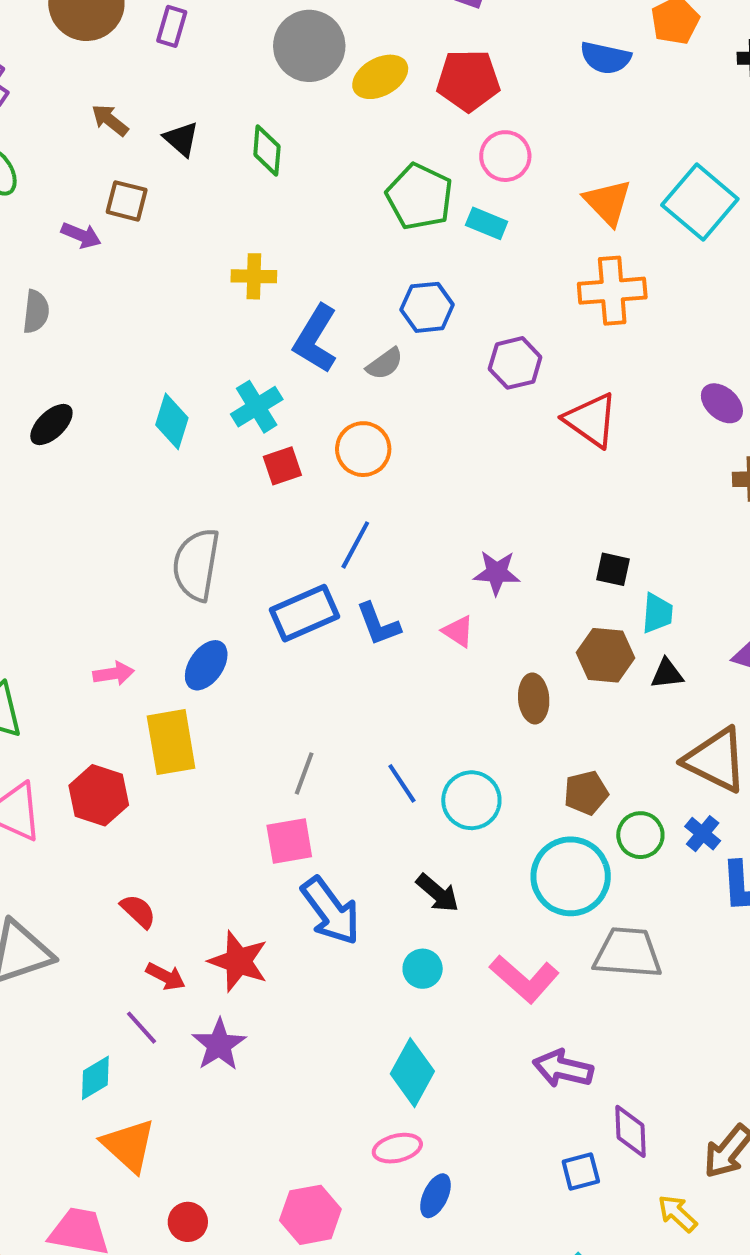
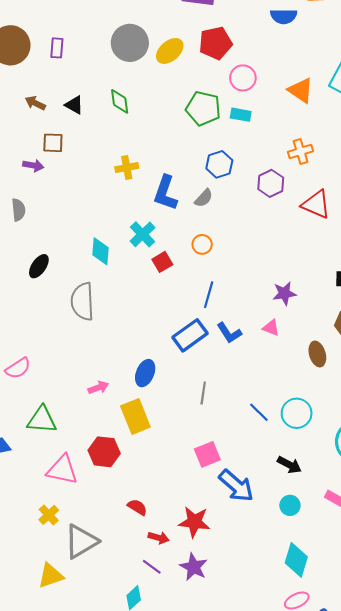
orange cross: (612, 291) -> (301, 151), moved, size x0.7
orange circle: (363, 449) -> (202, 244), size x0.7
gray semicircle: (196, 565) -> (82, 301), moved
gray line: (304, 773) -> (203, 393), moved

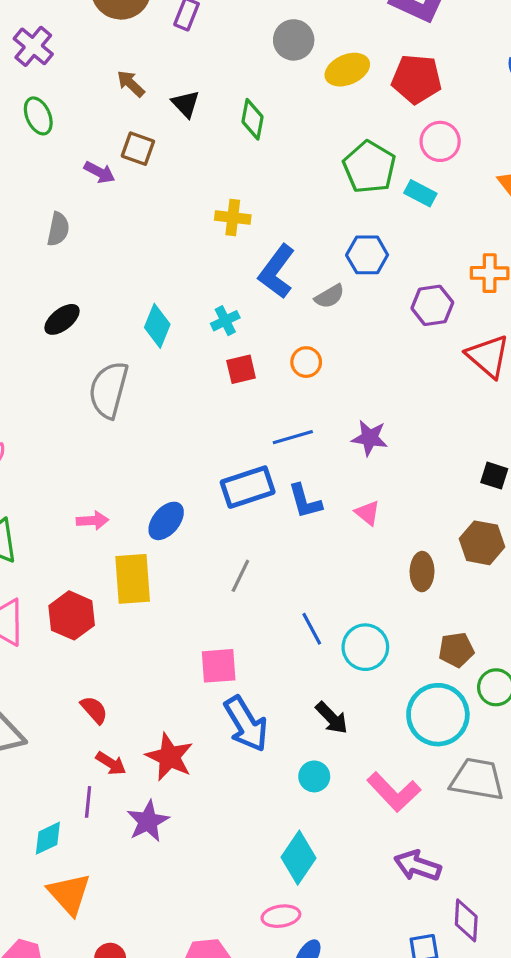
gray circle: (130, 43) -> (294, 40), size x0.7
cyan cross: (143, 234) -> (225, 321), size x0.7
purple star: (284, 293) -> (370, 438), moved
blue line: (209, 295) -> (293, 437), turned 40
purple line: (152, 567) -> (88, 802), turned 42

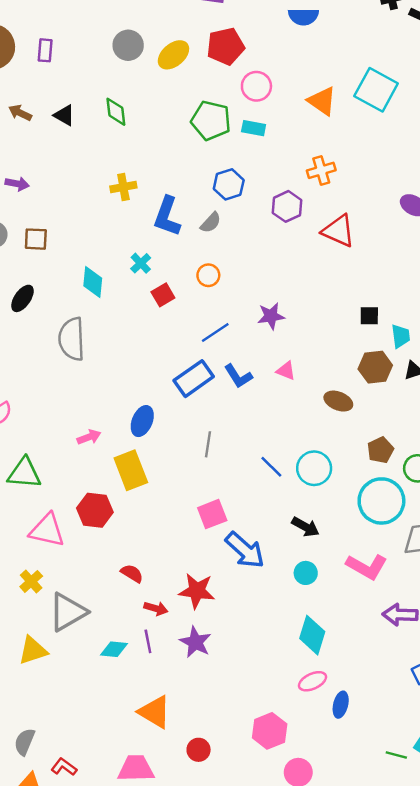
brown square: (138, 149) -> (36, 239), moved
brown ellipse: (422, 572) -> (338, 401), turned -52
cyan diamond: (48, 838) -> (114, 649), moved, turned 48

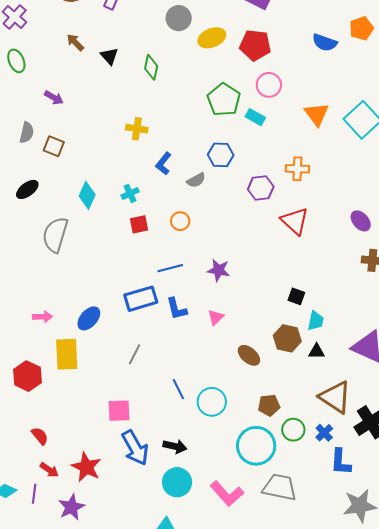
blue L-shape: (167, 216) -> (163, 164), size x0.7
pink triangle: (286, 371) -> (216, 317), turned 36
black arrow: (305, 527) -> (175, 446), moved, turned -35
cyan circle: (306, 573) -> (177, 482), size x1.5

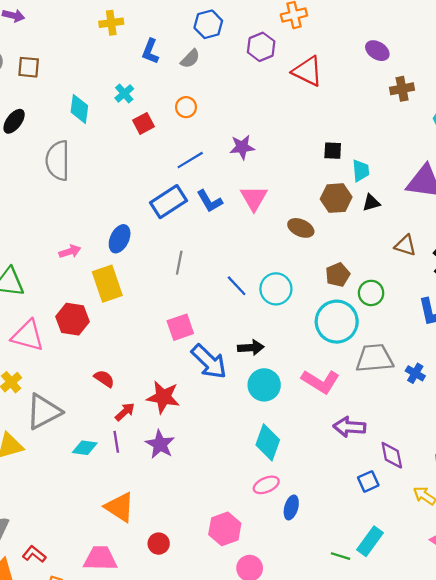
pink triangle: (216, 317) -> (254, 198), size x1.5
brown triangle: (335, 397) -> (405, 245), size x0.6
blue cross: (324, 433) -> (415, 373), moved
red arrow: (49, 470) -> (125, 412), turned -60

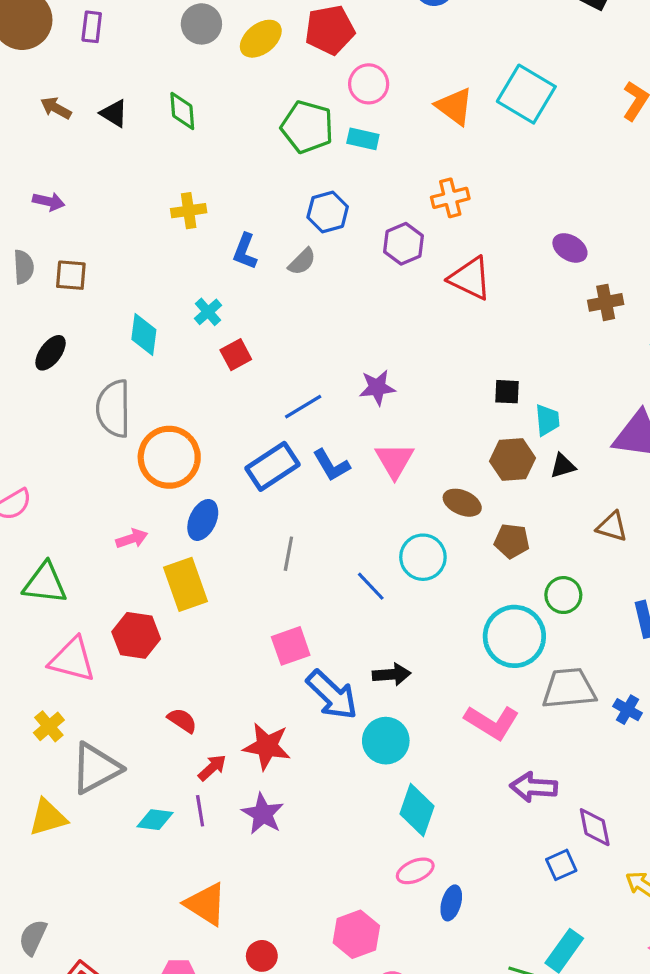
orange circle: (186, 107) -> (169, 457), moved, size x2.0
brown pentagon: (338, 275) -> (512, 541), moved, turned 30
cyan circle: (276, 289) -> (423, 557), moved
cyan circle: (264, 385) -> (386, 741), moved

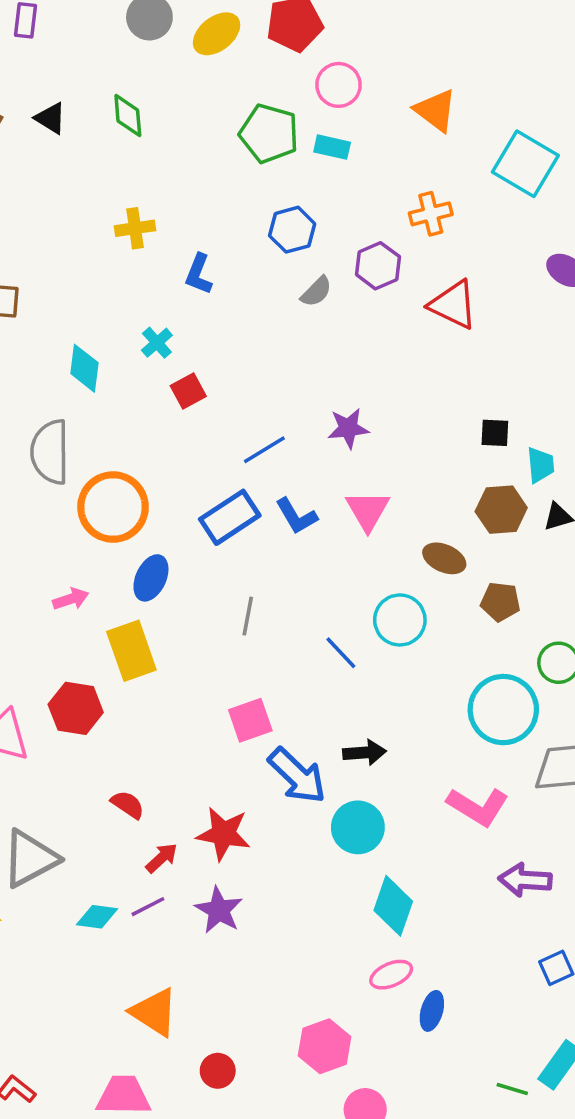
cyan square: (526, 94) -> (525, 164), moved
gray semicircle: (302, 262) -> (316, 292), moved
purple line: (200, 811) -> (148, 907), turned 72

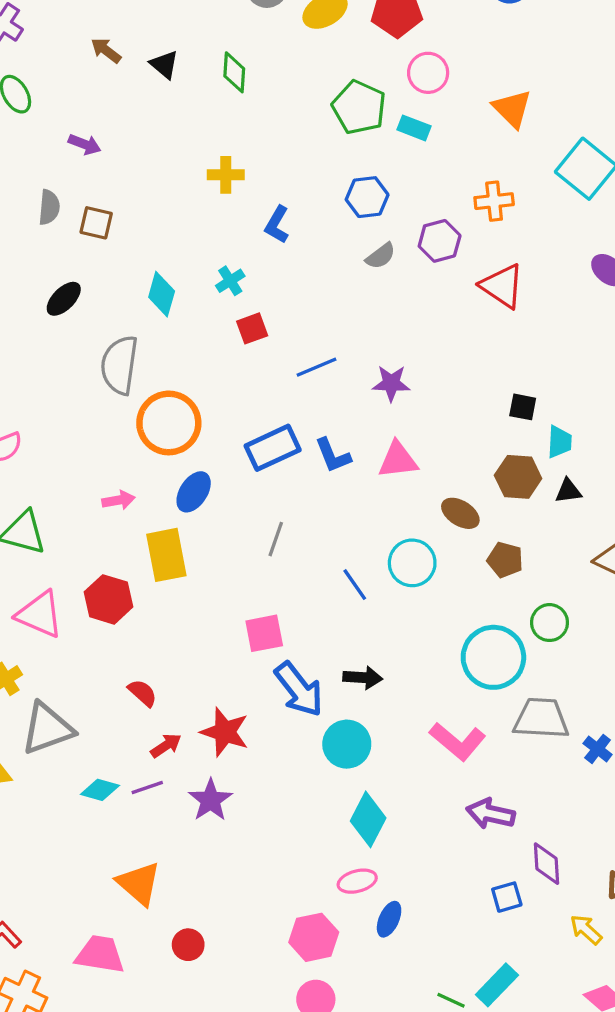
blue line: (264, 450) -> (317, 367), moved
pink triangle: (368, 510) -> (398, 460), turned 45
pink hexagon: (325, 1046) -> (314, 937), moved

